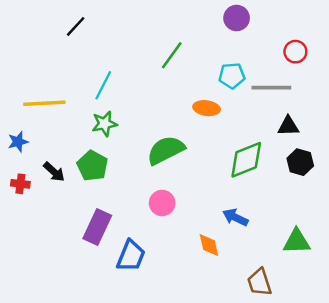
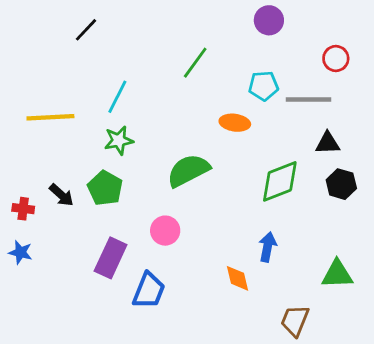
blue star: (18, 142) -> (20, 252), moved, turned 30
pink circle: (162, 203) -> (165, 231), moved
blue arrow: (235, 217) -> (268, 247), turned 75
brown trapezoid: (259, 282) -> (295, 321), turned 40

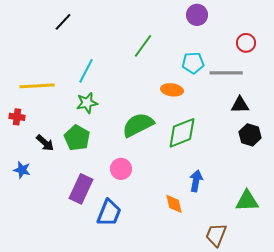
green diamond: (280, 181) -> (182, 133), moved
red cross: (23, 209) -> (17, 117), moved
blue star: (20, 252) -> (22, 170), moved

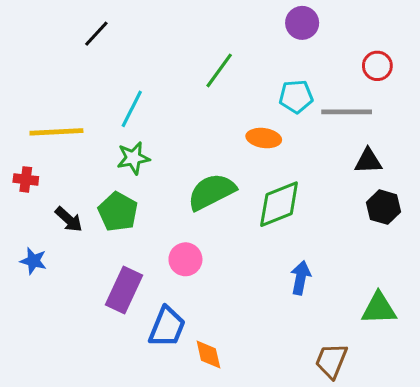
orange diamond: (174, 204) -> (208, 355), moved

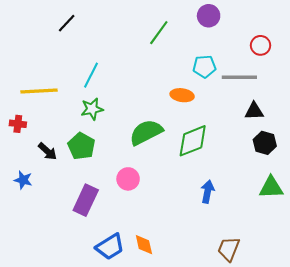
green line: (219, 70) -> (159, 33), moved
green triangle: (379, 308) -> (271, 187), moved
blue trapezoid: (167, 327) -> (110, 247), moved, turned 36

